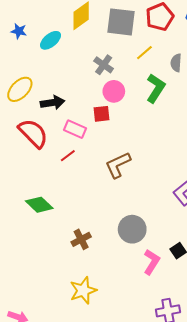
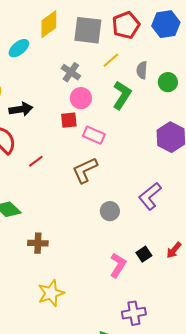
pink rectangle: (75, 129) -> (94, 135), moved
gray circle: (132, 229) -> (110, 211), moved, size x0.7
brown cross: (81, 239) -> (38, 243), moved, turned 30

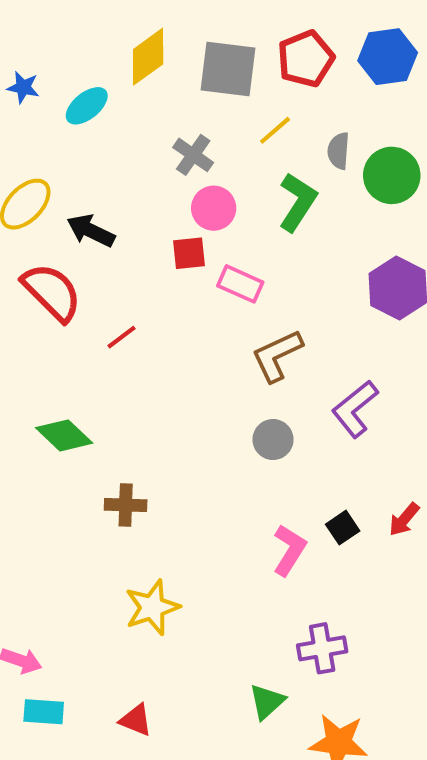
green circle: (168, 82) -> (392, 175), size x1.4
black arrow: (21, 109) -> (91, 231), turned -145
brown L-shape: (85, 170) -> (277, 356), moved

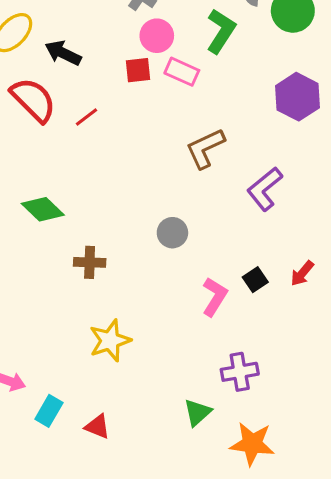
pink rectangle: (240, 284) -> (182, 72), moved
red line: (121, 337) -> (86, 117), moved
gray circle: (273, 440) -> (172, 233), moved
cyan rectangle: (44, 712) -> (49, 411), moved, turned -64

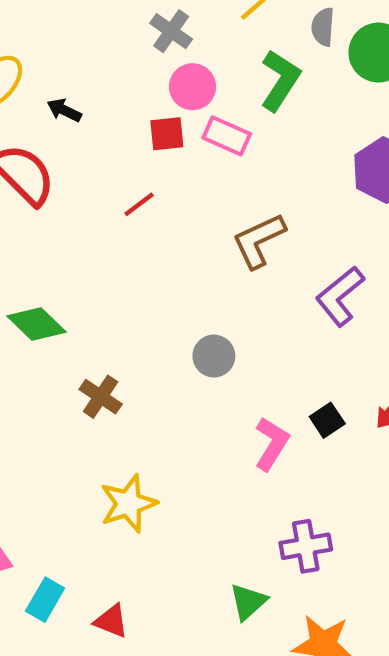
black arrow: (63, 53) -> (64, 110), size x0.7
red line: (86, 117) -> (139, 204), moved
brown cross: (90, 262) -> (101, 397), turned 32

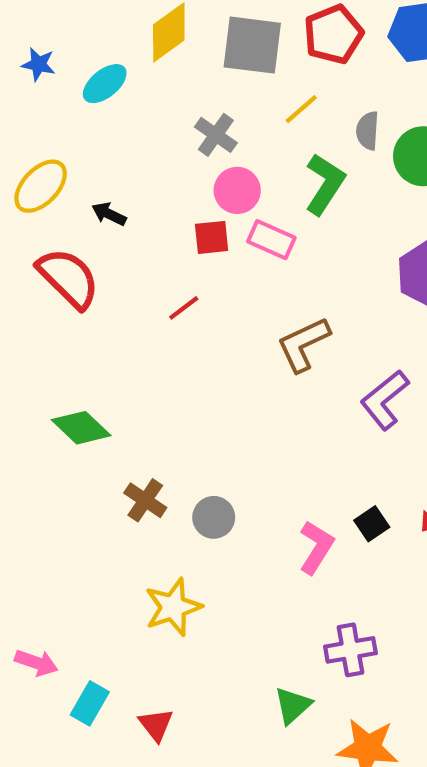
gray circle: (214, 356) -> (214, 517), moved
red triangle: (111, 621) -> (156, 725), turned 30

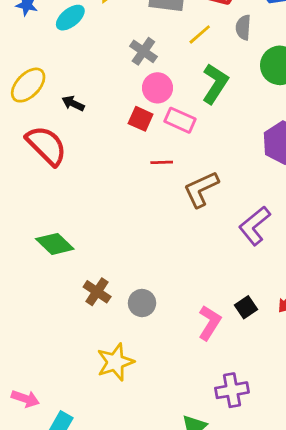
gray semicircle: (368, 131) -> (243, 27), moved
red square: (212, 237) -> (141, 119), turned 30
red line: (184, 308) -> (162, 162), moved, turned 35

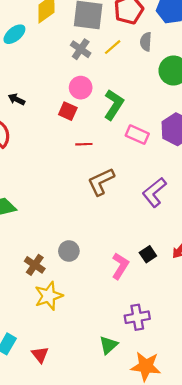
gray cross: (143, 51) -> (81, 49), moved
green L-shape: (215, 84) -> (114, 105), moved
pink rectangle: (180, 120) -> (137, 135), moved
brown L-shape: (201, 189) -> (101, 182), moved
brown cross: (97, 292) -> (35, 265), moved

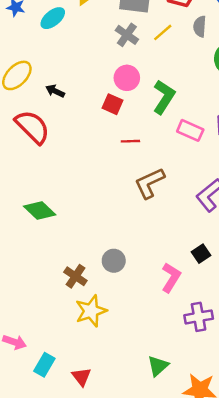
black square: (148, 254) -> (201, 254), moved
purple cross: (137, 317) -> (199, 317), moved

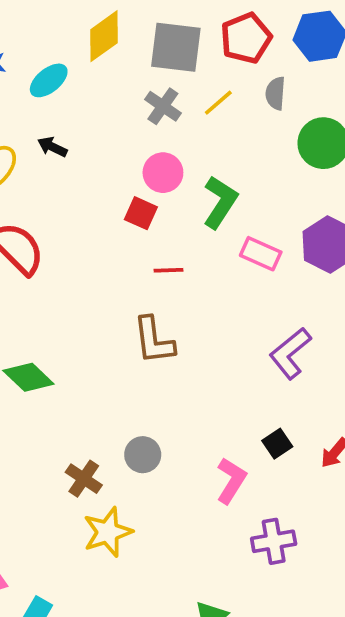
black arrow: (55, 91) -> (52, 147), moved
brown L-shape: (150, 183) -> (154, 340), moved, turned -72

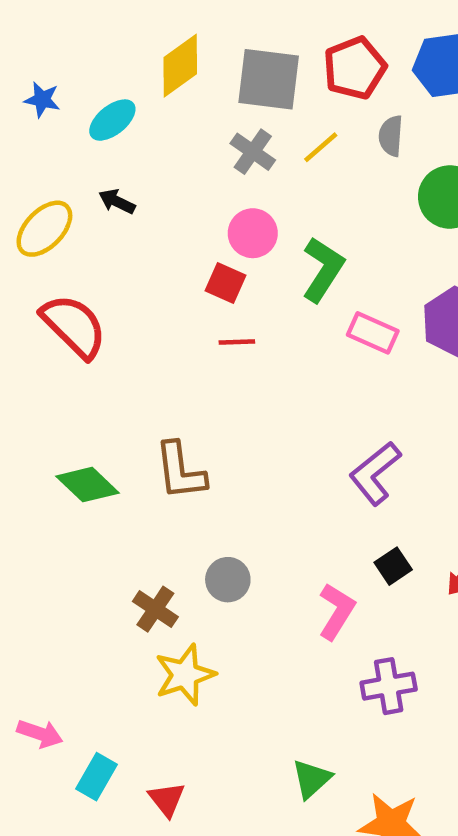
red line: (169, 270) -> (237, 342), moved
brown L-shape: (154, 340) -> (180, 471), moved
purple L-shape: (290, 353) -> (375, 473), moved

